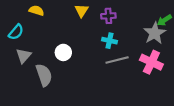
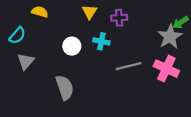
cyan cross: (110, 41) -> (101, 41), moved
white circle: (63, 52) -> (72, 46), moved
gray semicircle: (44, 75) -> (65, 87), moved

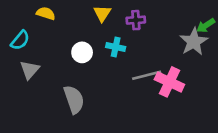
pink cross: (166, 69) -> (169, 82), moved

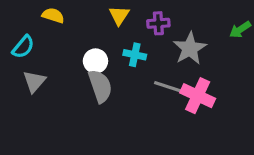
gray star: (194, 42) -> (190, 48), moved
gray line: (147, 75) -> (171, 88), turned 32
gray semicircle: (74, 99) -> (100, 86), moved

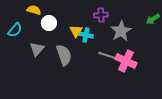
yellow triangle: (119, 15) -> (76, 31), moved
white circle: (95, 61) -> (49, 23), moved
gray triangle: (34, 81) -> (37, 49), moved

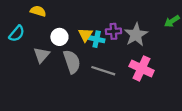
purple cross: (101, 15) -> (113, 31), moved
white circle: (49, 23) -> (59, 37), moved
gray line: (109, 56) -> (103, 71), moved

